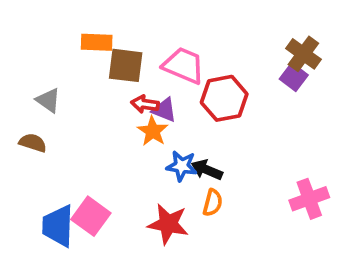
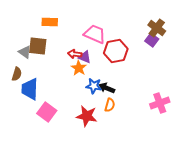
brown square: (126, 65) -> (38, 46), moved
brown semicircle: (33, 143) -> (17, 74), turned 88
blue trapezoid: (58, 226) -> (30, 89), moved

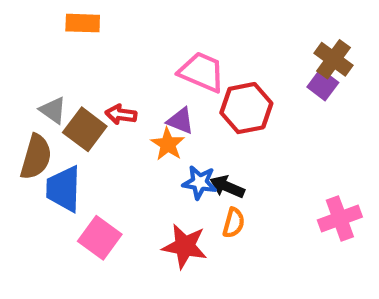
orange rectangle: (50, 22) -> (83, 23), moved
brown square: (38, 46) -> (85, 129), moved, turned 30
red arrow: (75, 54) -> (121, 114), moved
brown semicircle: (17, 74) -> (36, 157), size x1.5

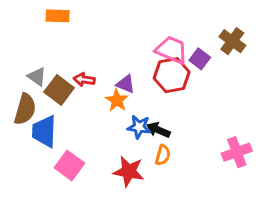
pink trapezoid: (202, 72) -> (172, 50), moved
purple square: (323, 85) -> (200, 59), moved

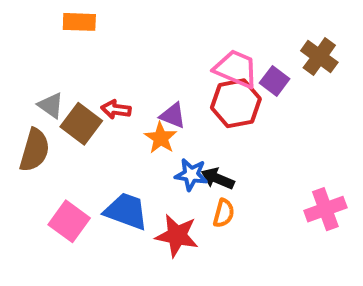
blue trapezoid: (44, 131) -> (126, 211), moved, turned 108
pink square: (69, 165) -> (69, 221), moved

